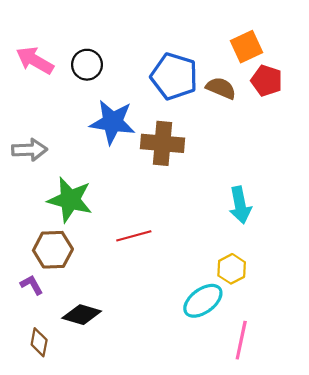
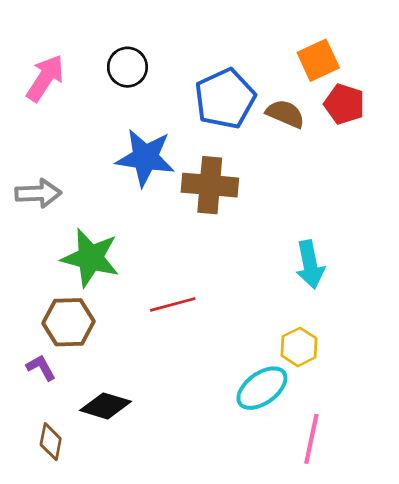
pink arrow: (35, 60) -> (45, 78), turned 93
black circle: (87, 65) -> (127, 67), moved
blue pentagon: (174, 76) -> (225, 99), turned 30

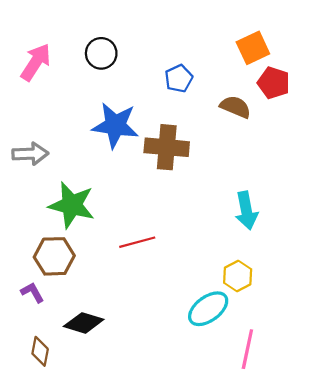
blue pentagon: (225, 99) -> (179, 78), size x0.6
brown semicircle: (285, 114) -> (235, 107), moved

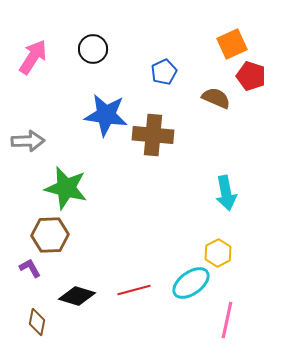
red line: (137, 242) -> (134, 290), moved

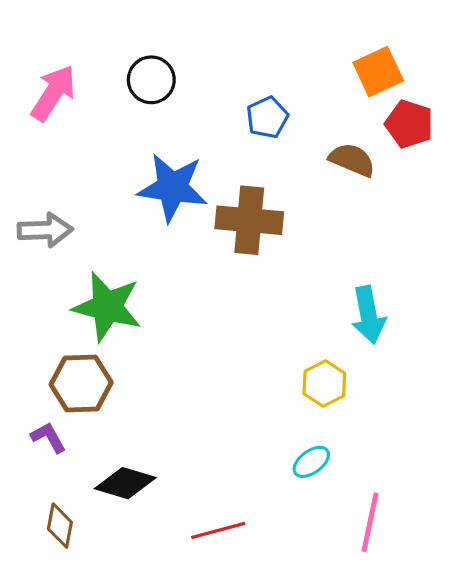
yellow hexagon: (218, 253) -> (324, 384), moved
cyan ellipse: (191, 283) -> (311, 462), size x0.6
red line: (134, 290) -> (218, 530), moved

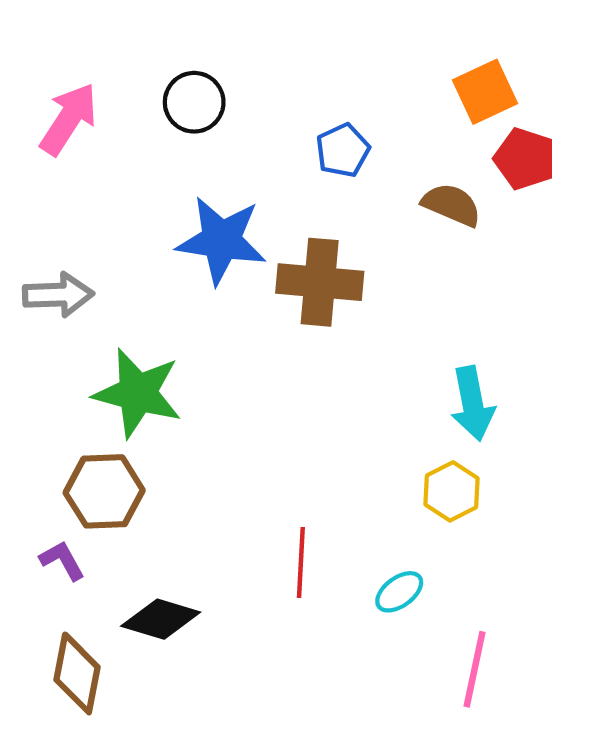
yellow hexagon: (324, 384) -> (452, 491), moved
brown diamond: (60, 526) -> (77, 673), size x1.4
red line: (218, 530) -> (301, 563), moved, turned -72

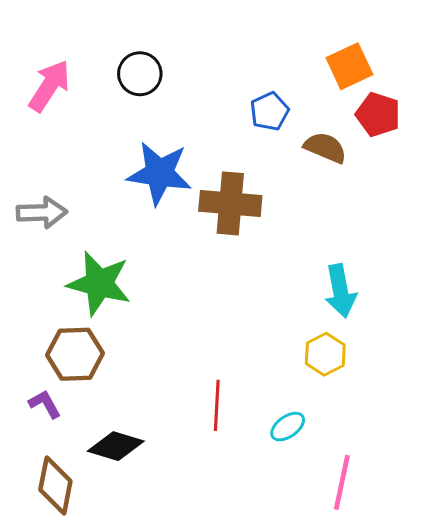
blue pentagon: (343, 150) -> (270, 111), moved

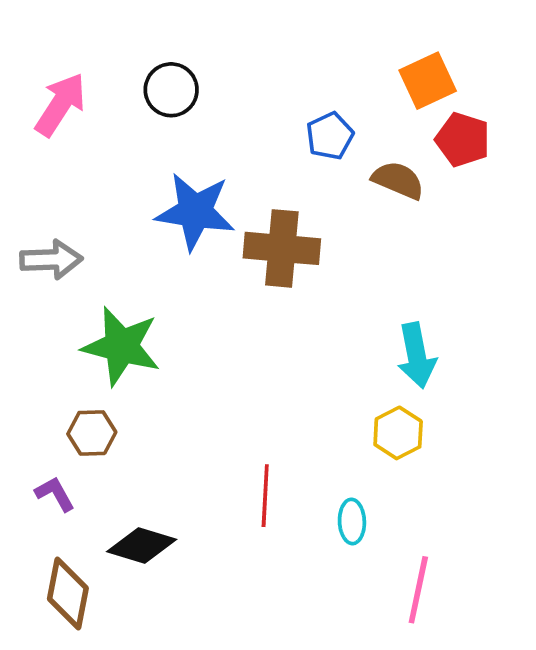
brown hexagon: (75, 354) -> (92, 433), size x0.7
cyan ellipse: (288, 427) -> (352, 521), turned -56

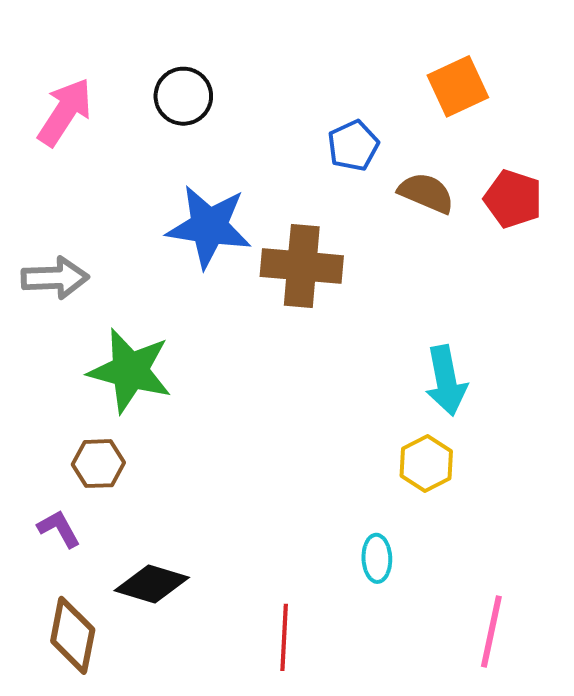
red pentagon: (463, 140) -> (513, 199), moved
red line: (265, 496) -> (284, 637), moved
pink line: (418, 590) -> (491, 631), moved

